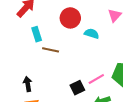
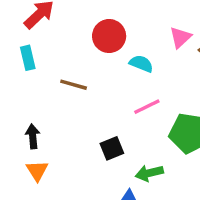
cyan rectangle: (37, 34) -> (28, 58), moved
pink line: (96, 79) -> (147, 107), moved

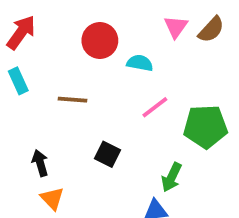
black square: (112, 148) -> (107, 154), moved, turned -30
green arrow: (149, 173) -> (172, 177), turned -40

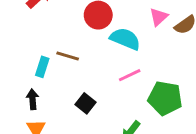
cyan semicircle: (140, 63) -> (125, 39), size x1.5
cyan rectangle: (18, 81) -> (42, 67), moved, turned 30

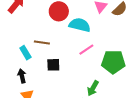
cyan rectangle: (42, 67) -> (25, 53), turned -40
black square: (86, 103) -> (53, 65), moved, turned -32

